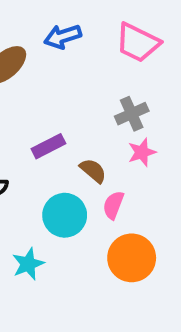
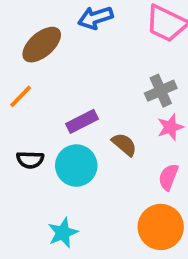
pink semicircle: (113, 205) -> (168, 177), moved
cyan circle: (65, 215) -> (76, 166), moved

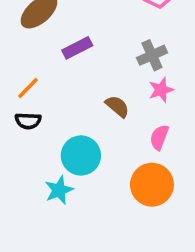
orange line: (21, 96) -> (28, 88), moved
purple rectangle: (82, 121) -> (77, 48), moved
cyan circle: (76, 166) -> (81, 155), moved

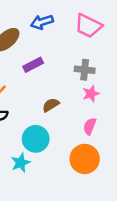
gray cross: (152, 55) -> (85, 70), turned 30
brown semicircle: (117, 106) -> (51, 105), moved, turned -72

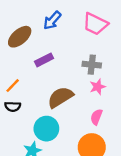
blue arrow: (42, 22) -> (52, 20), turned -30
brown semicircle: (51, 105) -> (60, 97), size x1.6

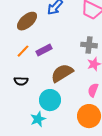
purple rectangle: (44, 60) -> (44, 50), moved
orange line: (13, 86) -> (23, 51), moved

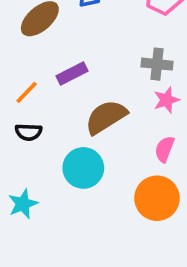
orange line: (23, 51) -> (27, 92), moved
cyan star: (38, 119) -> (23, 204), moved

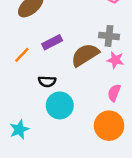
pink star: (166, 100) -> (115, 60), turned 30
brown semicircle: (106, 117) -> (85, 55), moved
black semicircle: (29, 132) -> (47, 81), moved

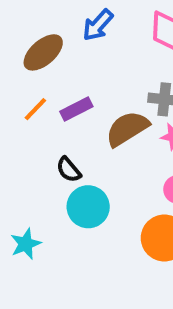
orange line: (22, 55) -> (35, 109), moved
black semicircle: (47, 81) -> (69, 170), turned 48

